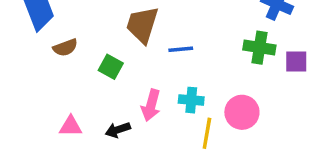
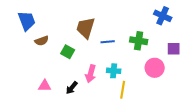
green cross: (259, 48) -> (139, 41), moved
pink circle: (242, 112) -> (155, 68), moved
black arrow: (118, 130) -> (72, 88), turned -32

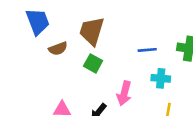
brown trapezoid: (86, 28) -> (92, 31), moved
cyan cross: (114, 71) -> (161, 78), moved

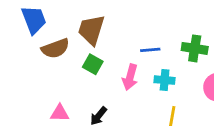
brown semicircle: (58, 49) -> (55, 48), size x1.4
pink arrow: (124, 93) -> (130, 77), moved

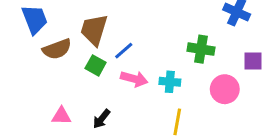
blue line: (150, 50) -> (124, 51), moved, turned -36
pink arrow: (130, 77) -> (134, 79), turned -90

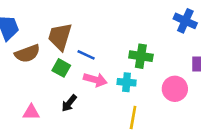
green cross: (201, 49) -> (141, 56), moved
blue line: (124, 51) -> (86, 55), turned 66
black arrow: (101, 119) -> (69, 103), moved

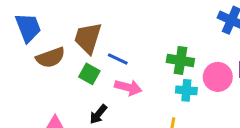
cyan cross: (127, 82) -> (186, 90), moved
pink circle: (175, 89) -> (218, 77), moved

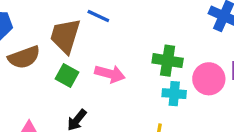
blue line: (118, 59) -> (98, 16), moved
pink arrow: (128, 87) -> (110, 74), moved

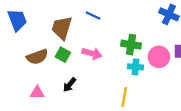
blue line: (98, 16) -> (93, 16), moved
brown semicircle: (24, 57) -> (37, 57), moved

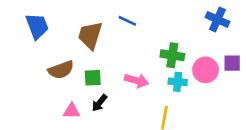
pink arrow: (92, 53) -> (137, 80), moved
green square: (63, 55) -> (93, 78), moved, turned -32
pink triangle: (37, 93) -> (72, 111), moved

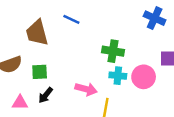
brown trapezoid: (90, 35) -> (37, 33), turned -32
pink circle: (206, 70) -> (144, 77), moved
pink arrow: (137, 80) -> (86, 89), moved

